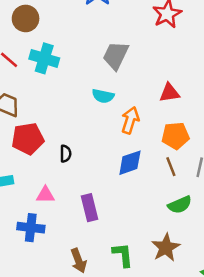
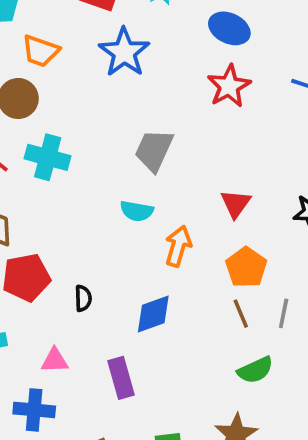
red triangle: (169, 93) -> (236, 204), turned -45
orange pentagon: (175, 136) -> (246, 267), turned -30
blue diamond: (130, 163) -> (153, 314), moved

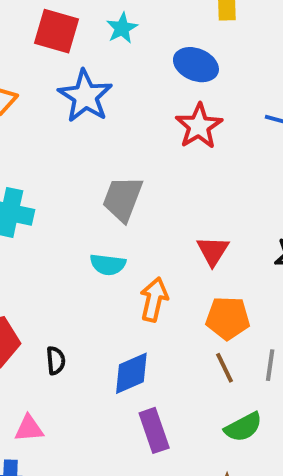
orange pentagon: (246, 267) -> (228, 318), turned -30
purple rectangle: (121, 378) -> (154, 430), moved

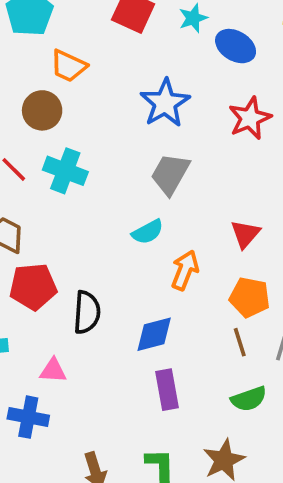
blue ellipse: (196, 65) -> (236, 46), moved
blue star: (85, 96) -> (165, 103), moved
cyan semicircle: (108, 264) -> (148, 232), turned -44
black semicircle: (56, 361) -> (87, 312), size x1.6

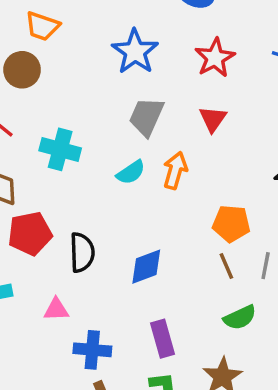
cyan cross: (65, 171) -> (60, 149), moved
red triangle: (245, 234) -> (213, 119), moved
orange arrow: (185, 270) -> (175, 170), moved
purple rectangle: (167, 390) -> (163, 339), moved
blue cross: (28, 417) -> (92, 350), moved

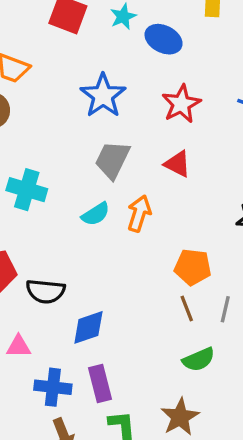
red triangle: (213, 119) -> (177, 164), turned -40
black semicircle: (82, 252) -> (46, 291), turned 96
blue diamond: (146, 267) -> (88, 327), moved
purple rectangle: (163, 339) -> (100, 383), moved

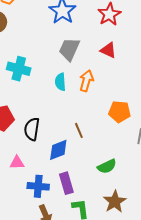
cyan semicircle: (96, 214) -> (60, 82), turned 120
black semicircle: (46, 291) -> (32, 129), turned 95
brown line: (187, 309) -> (79, 130), moved
green semicircle: (199, 360) -> (107, 166), moved

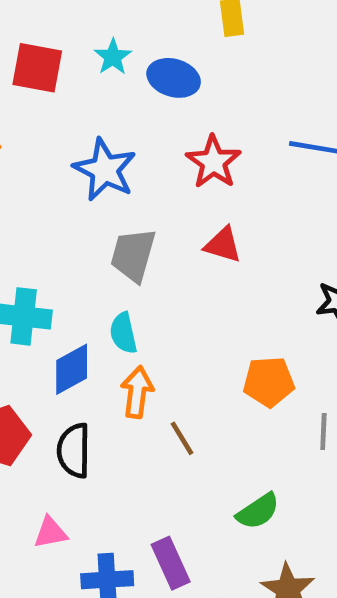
orange arrow: (86, 81) -> (137, 392), moved
blue diamond: (58, 150) -> (72, 369), moved

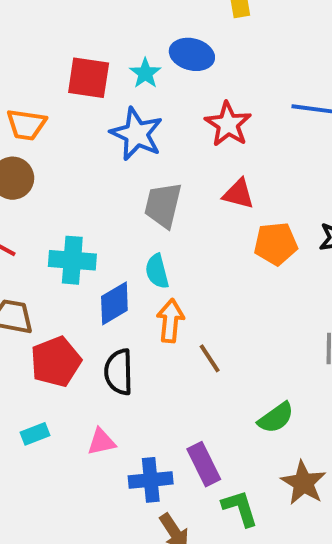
cyan star: (113, 57) -> (145, 73), moved
red square: (37, 68) -> (89, 78), moved
orange pentagon: (269, 382) -> (276, 244), moved

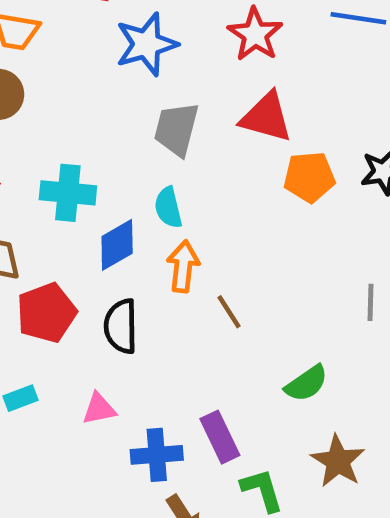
blue star: (137, 134) -> (146, 44), turned 30
red triangle: (238, 194) -> (266, 117), size x1.4

